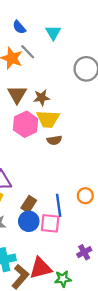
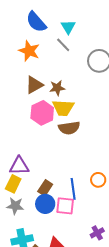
blue semicircle: (19, 27) -> (36, 22), size x1.6
gray line: (28, 52) -> (63, 45), moved
brown triangle: (17, 94) -> (34, 85), turned 30
brown semicircle: (54, 140) -> (69, 128), size x1.5

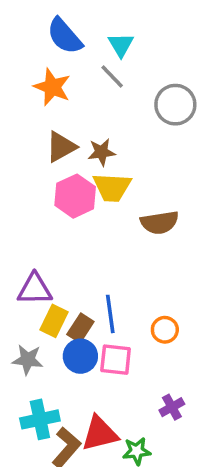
brown semicircle: (69, 128) -> (160, 222), moved
orange circle: (98, 180) -> (165, 330), moved
yellow rectangle: (13, 184) -> (54, 321), moved
blue line: (73, 189) -> (110, 314), moved

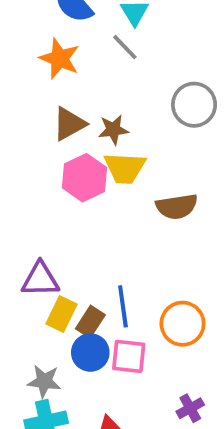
gray circle: (175, 105) -> (194, 105), moved
orange circle: (165, 330) -> (183, 324), size x1.5
gray star: (28, 360) -> (44, 381), moved

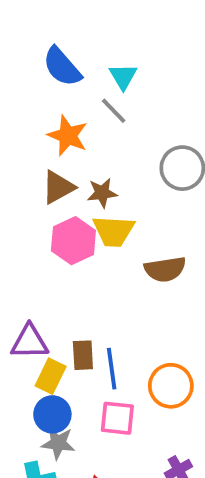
orange star: (60, 59) -> (68, 136), moved
brown rectangle: (90, 322) -> (83, 355), moved, turned -36
blue circle: (90, 352) -> (52, 414), moved
gray star: (44, 381) -> (58, 443), moved

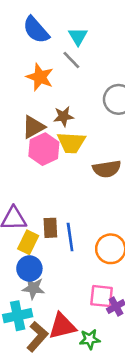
brown triangle: (58, 187) -> (33, 127), moved
pink square: (117, 418) -> (102, 296), moved

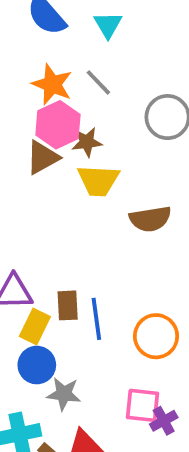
gray line: (71, 60) -> (98, 82), moved
pink hexagon: (44, 149) -> (58, 125), moved
gray star: (33, 288) -> (64, 394), moved

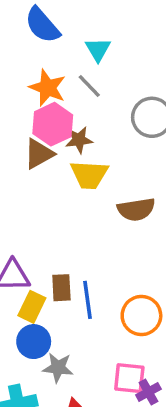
cyan triangle: (108, 25) -> (98, 49), moved

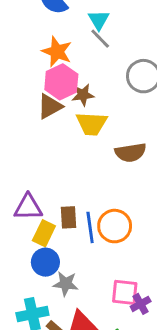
gray line: (89, 86) -> (100, 39), moved
orange circle: (141, 315) -> (115, 226), moved

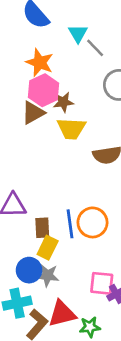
gray line: (100, 39) -> (95, 48), moved
brown rectangle: (68, 217) -> (42, 228), moved
yellow rectangle: (44, 233) -> (48, 248), moved
blue circle: (45, 262) -> (29, 270), moved

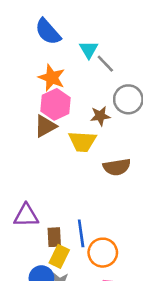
brown star: (63, 102) -> (100, 116), moved
orange circle: (93, 222) -> (103, 253), moved

